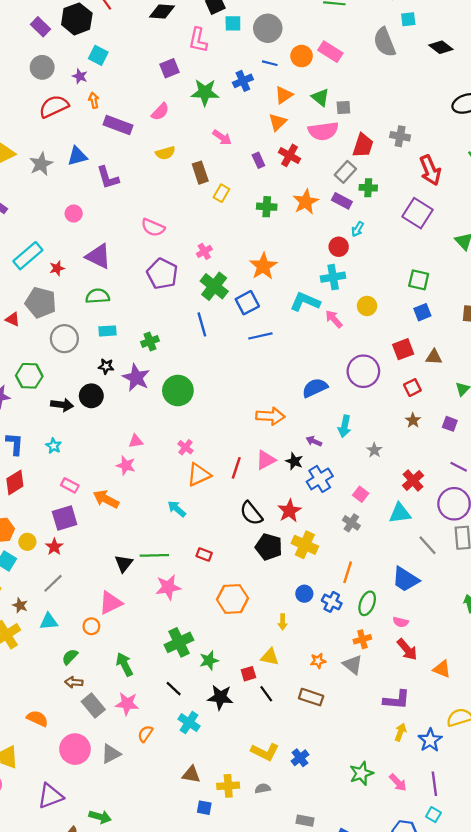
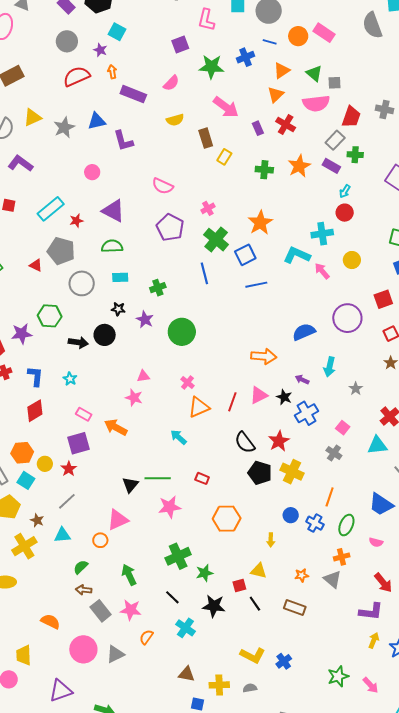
pink arrow: (222, 137) -> (226, 107), size x1.5
red circle: (339, 247) -> (345, 213), moved
purple star: (136, 378) -> (145, 320), size x0.7
red arrow: (407, 649) -> (383, 583), moved

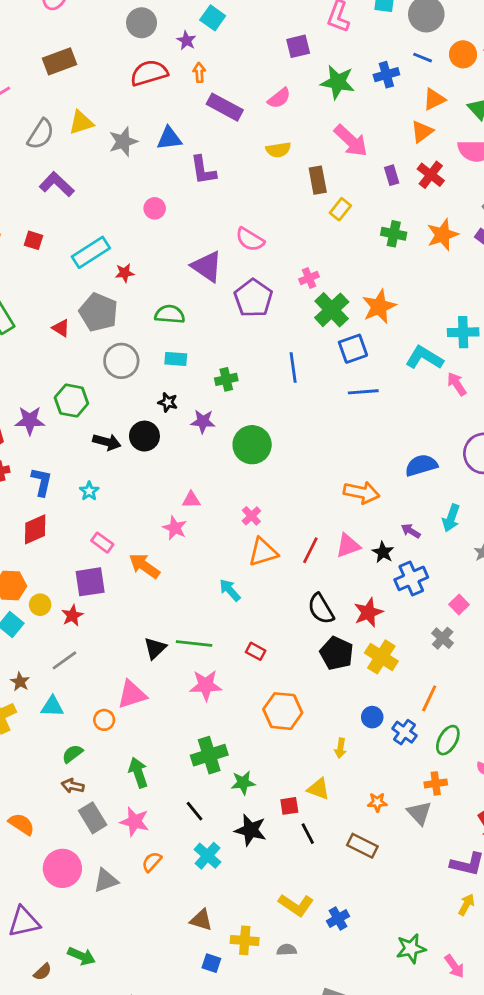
purple triangle: (113, 211) -> (207, 266), moved
green cross: (216, 240) -> (332, 310), moved
purple star: (145, 320) -> (203, 421), turned -30

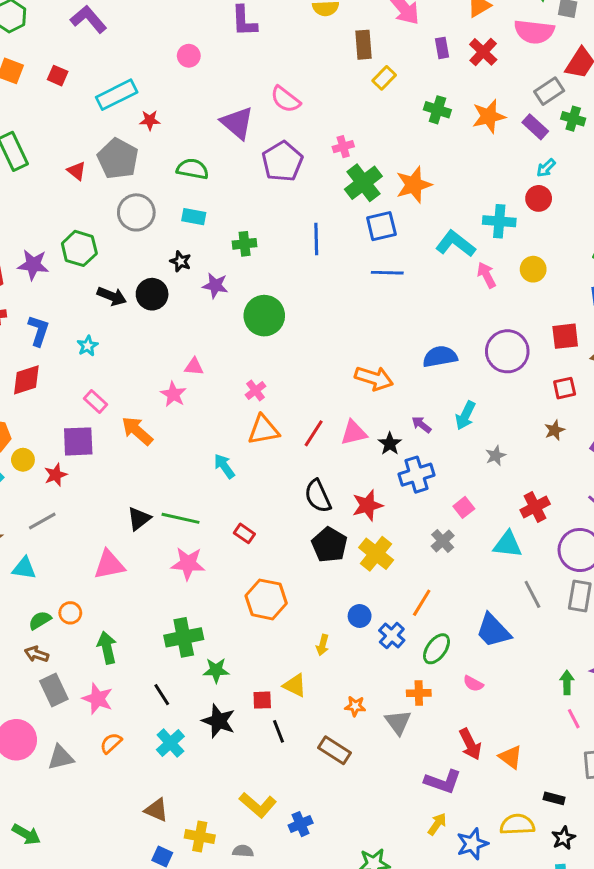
orange circle: (104, 720) -> (70, 613), moved

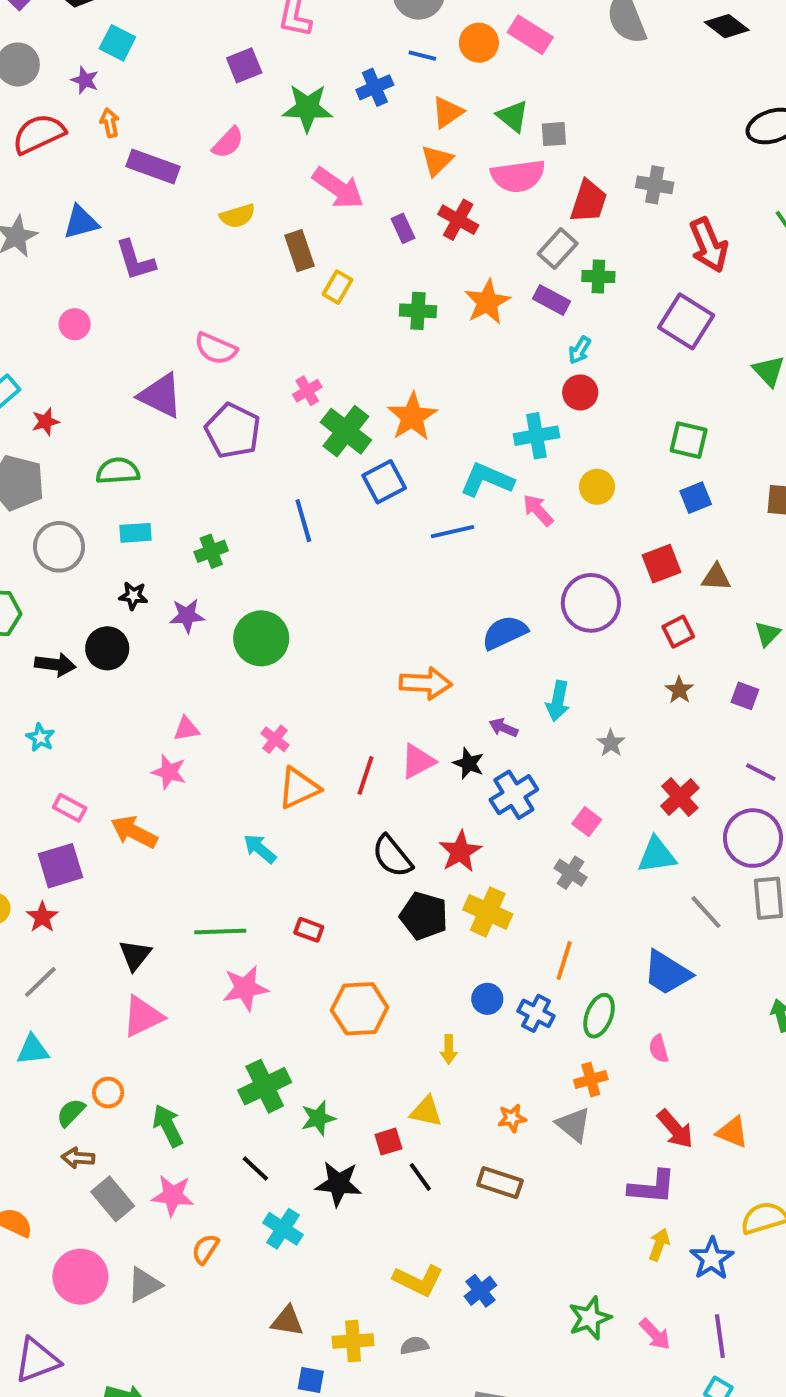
blue line: (387, 273) -> (453, 532), moved
black triangle: (139, 519) -> (135, 955), moved
pink semicircle: (473, 684) -> (659, 1049), turned 60

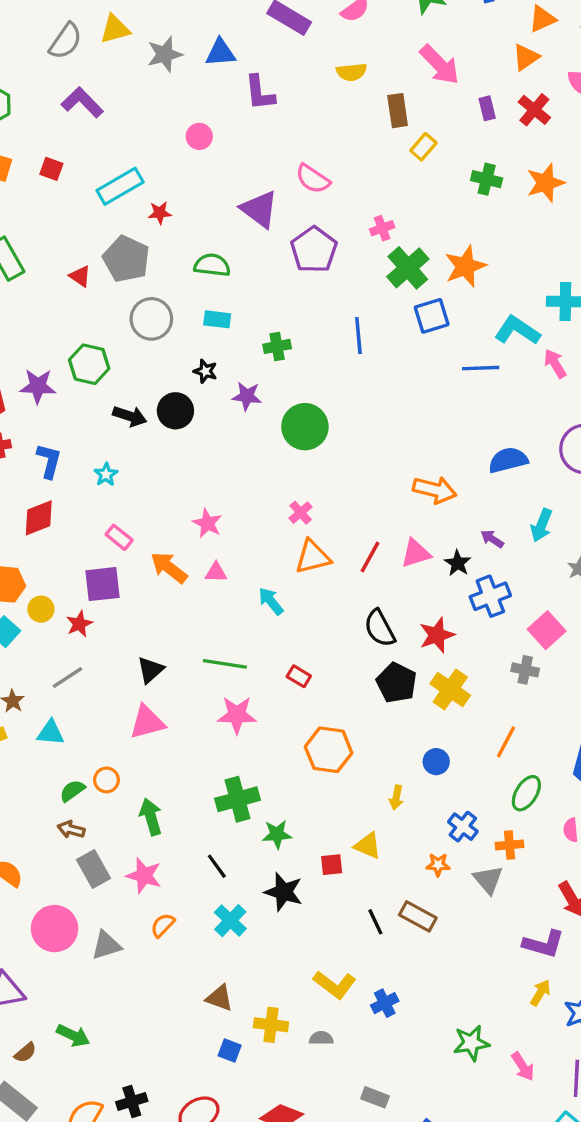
pink triangle: (186, 729) -> (216, 572), moved
pink square: (587, 822) -> (547, 630), size x1.5
gray cross: (571, 873) -> (525, 670), turned -32
blue cross: (536, 1013) -> (463, 827), moved
black line: (420, 1177) -> (375, 922), moved

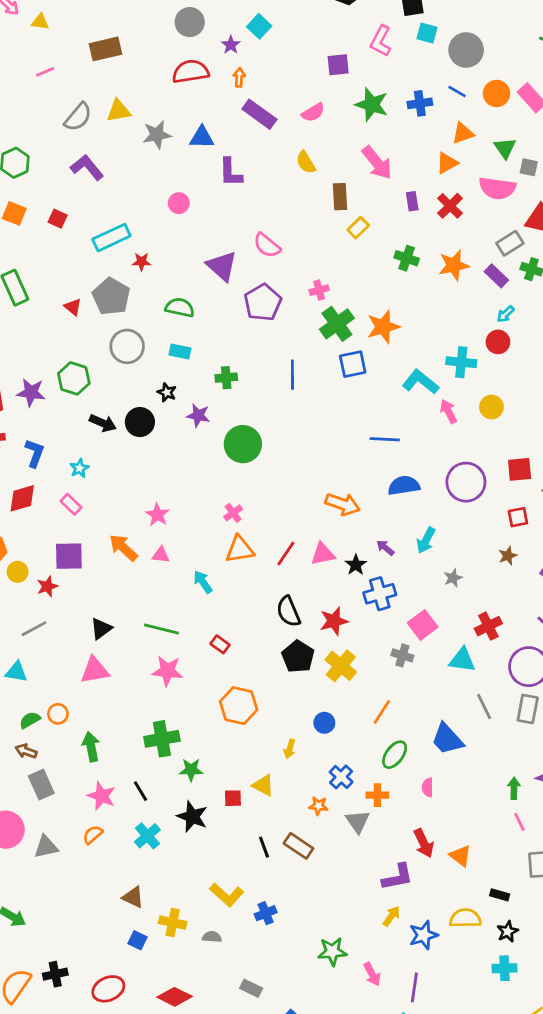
yellow semicircle: (352, 72) -> (306, 162), turned 60
blue line: (481, 368) -> (385, 439), moved
pink rectangle: (119, 537) -> (71, 504), moved
pink star: (144, 876) -> (102, 796), moved
purple L-shape: (544, 944) -> (398, 877), turned -32

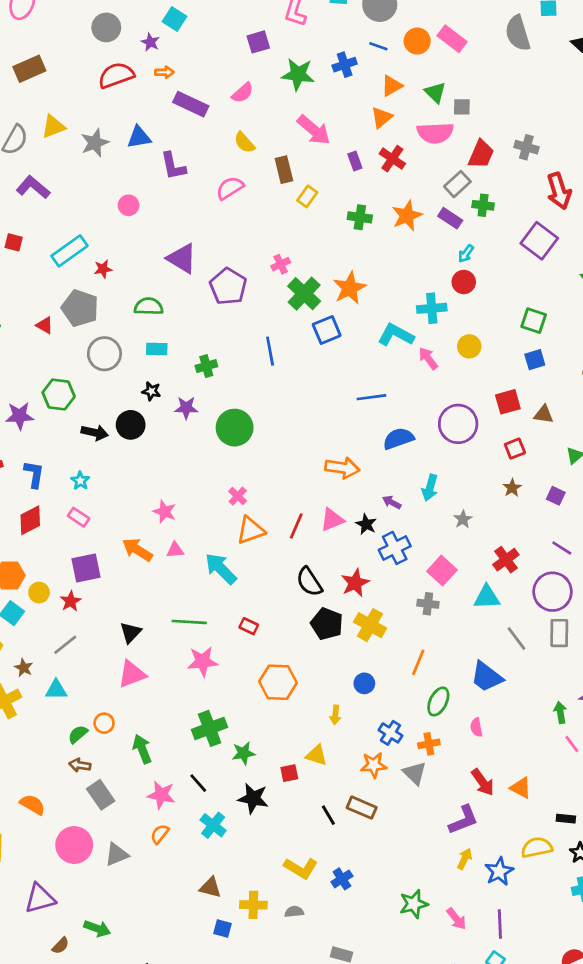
orange arrow: (239, 77) -> (164, 72), turned 96
pink semicircle: (267, 245) -> (230, 188), moved, turned 120
cyan arrow: (203, 582) -> (221, 569), size x1.5
orange star: (318, 806) -> (374, 765), size x1.4

